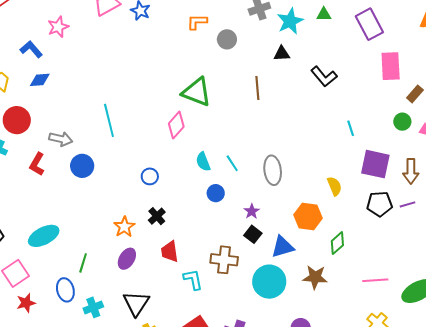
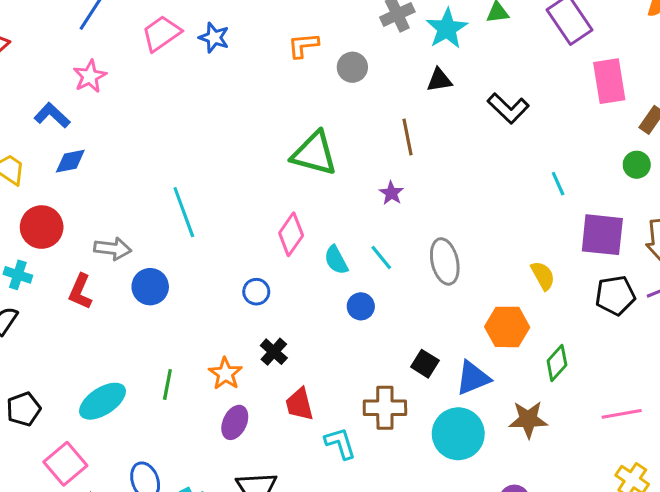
pink diamond: (176, 125) -> (291, 234), moved
purple star: (252, 211) -> (391, 193), moved
green line: (83, 263) -> (167, 384), moved

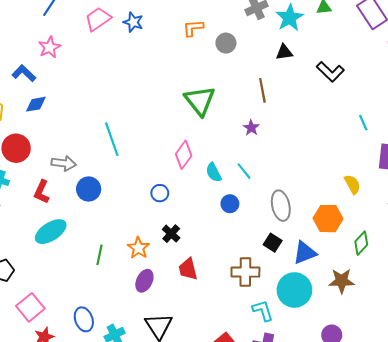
green triangle: (314, 153) -> (200, 101), turned 36
gray ellipse: (445, 261) -> (281, 206), moved
cyan ellipse: (103, 401) -> (51, 232), moved
cyan L-shape: (340, 443) -> (263, 311), moved

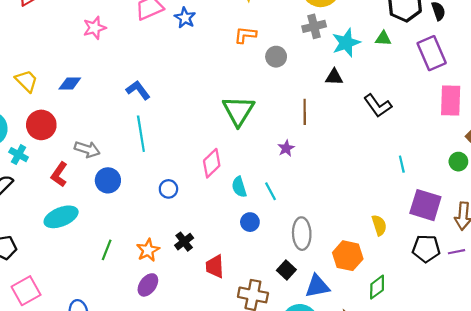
blue L-shape: (24, 73) -> (138, 90), moved
blue circle: (160, 193) -> (168, 189), moved
red trapezoid: (188, 269) -> (215, 267), moved

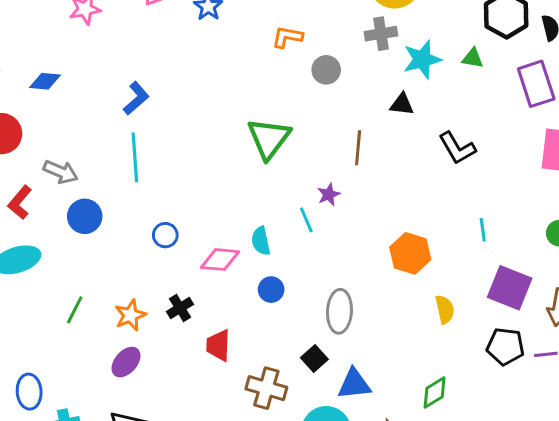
blue L-shape: (138, 90) -> (136, 98), turned 80
pink diamond: (212, 163) -> (220, 260), moved, turned 44
cyan line: (271, 191) -> (306, 220), moved
orange hexagon: (348, 256) -> (410, 253), moved

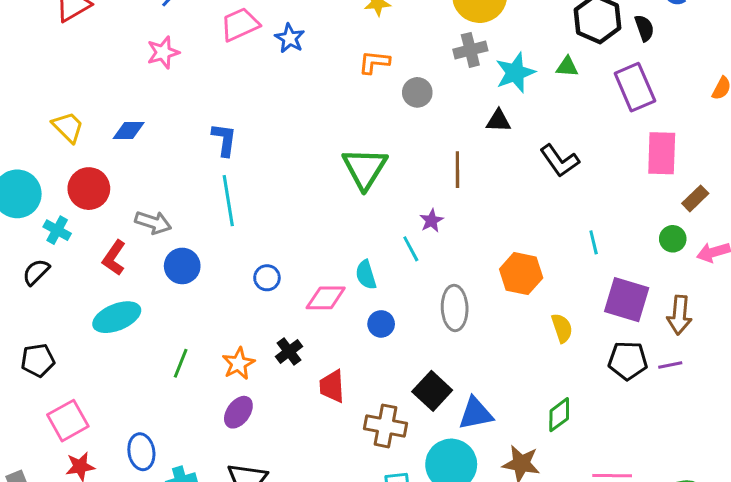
blue L-shape: (136, 98) -> (224, 140), turned -36
gray ellipse: (339, 311) -> (455, 308), moved
black square: (314, 359) -> (432, 391), size x1.4

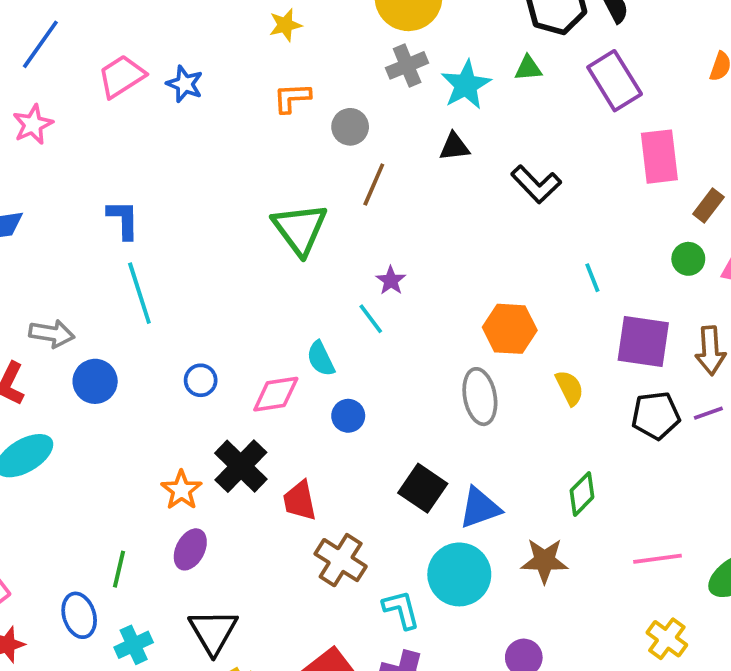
brown line: (457, 170) -> (374, 184), moved, turned 32
gray ellipse: (455, 308) -> (480, 397), moved
black cross: (289, 351) -> (241, 466), size x1.6
green line: (181, 363) -> (119, 569), moved
brown cross: (386, 426) -> (341, 560), moved, turned 30

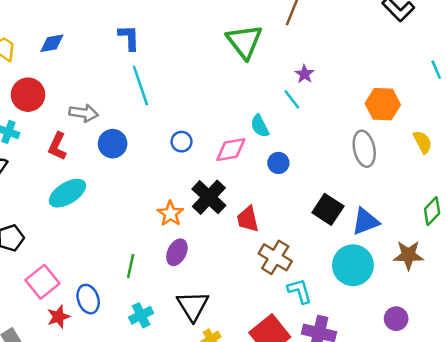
cyan L-shape: (401, 610) -> (300, 291), moved
blue ellipse: (79, 615) -> (88, 299), moved

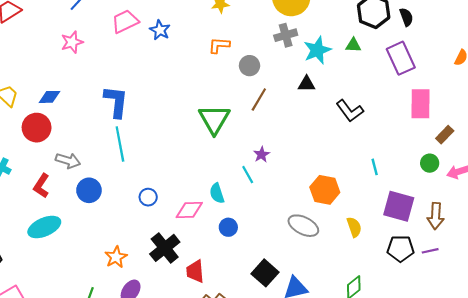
blue L-shape: (129, 38) -> (116, 102), size x1.4
red circle: (28, 95) -> (37, 128), moved
gray ellipse: (364, 149) -> (303, 226), turned -60
orange star: (170, 214) -> (116, 257), moved

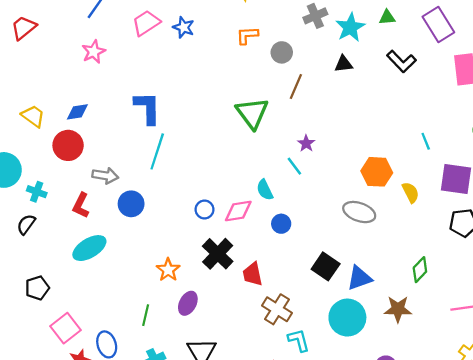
black L-shape: (350, 111) -> (401, 61), moved
cyan line: (120, 144) -> (157, 151), turned 36
blue circle: (148, 197) -> (204, 209), moved
yellow semicircle: (354, 227) -> (411, 192), moved

